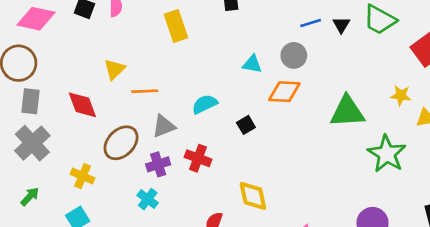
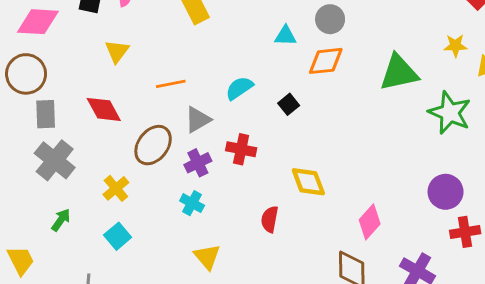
yellow triangle: (114, 69) -> (117, 51), moved
yellow cross: (83, 176) -> (116, 188), turned 35

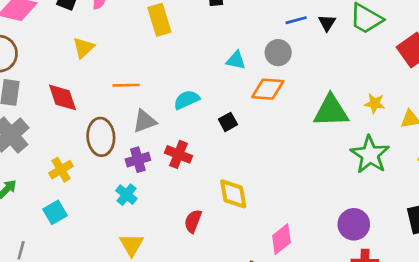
yellow star: (455, 46) -> (375, 103), moved
brown ellipse: (153, 145) -> (101, 137), turned -51

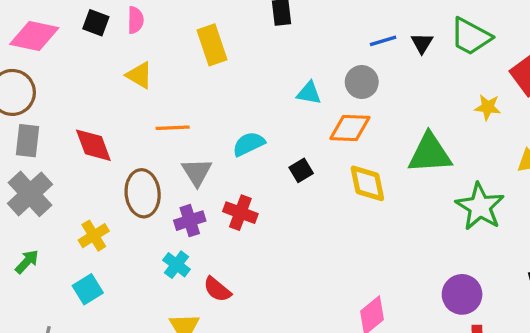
yellow triangle: (83, 48) -> (139, 75), moved, turned -45
yellow star: (375, 103) -> (488, 107), moved
gray triangle: (145, 121) -> (197, 172), turned -40
yellow diamond: (233, 194) -> (367, 183), moved
red semicircle: (193, 221) -> (217, 289), moved, turned -70

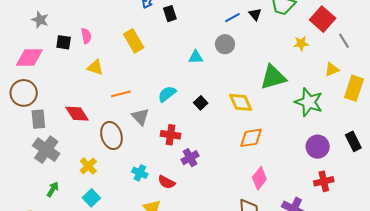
orange diamond: (350, 128) -> (251, 138), moved
purple cross: (190, 221) -> (190, 158), moved
purple circle: (462, 294) -> (318, 147), moved

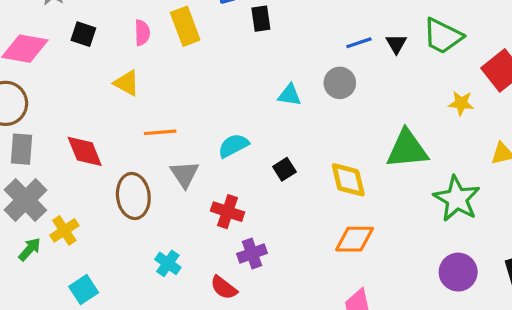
pink semicircle: (86, 36) -> (142, 33), moved
yellow rectangle: (134, 41) -> (185, 26), moved
yellow cross: (88, 166) -> (64, 230), moved
red semicircle: (167, 182) -> (224, 288), moved
green arrow: (53, 189) -> (30, 249), moved

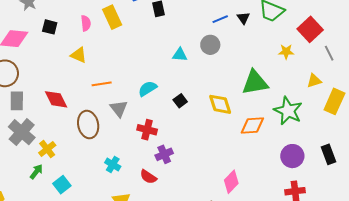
orange diamond: (355, 239) -> (252, 126), moved
green arrow: (30, 249) -> (36, 172), moved

